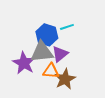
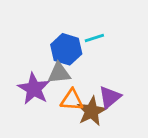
gray triangle: (42, 52) -> (59, 73), size x0.7
purple triangle: (60, 54) -> (110, 97), moved

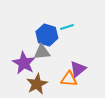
orange triangle: (72, 100) -> (69, 79), moved
brown star: (92, 111) -> (37, 84), moved

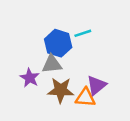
purple star: (24, 63) -> (30, 78), size x0.7
brown star: (37, 84) -> (61, 90), moved, turned 30

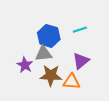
cyan line: (83, 33) -> (80, 30), moved
purple triangle: (96, 85) -> (81, 61), moved

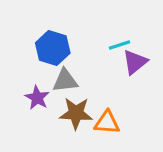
blue hexagon: (49, 36) -> (53, 48), moved
purple triangle: (81, 61) -> (135, 62), moved

